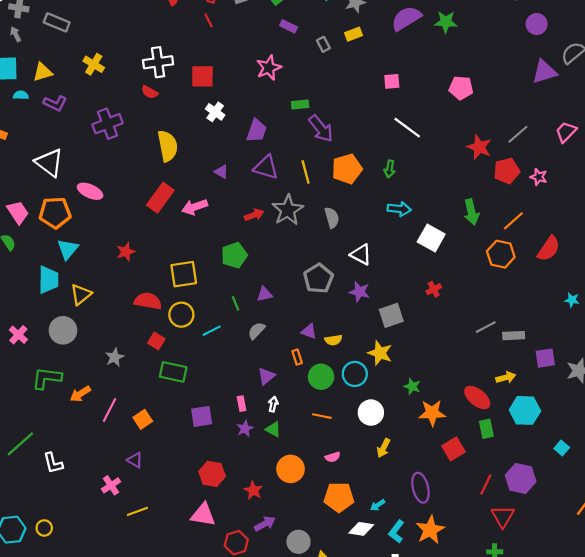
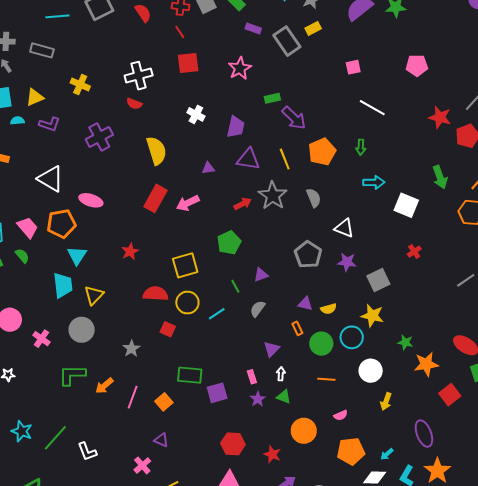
gray rectangle: (323, 44) -> (287, 41), size x2.0
red square: (202, 76) -> (188, 63), moved
purple triangle: (221, 172) -> (208, 168), turned -32
green rectangle: (173, 372) -> (190, 375), moved

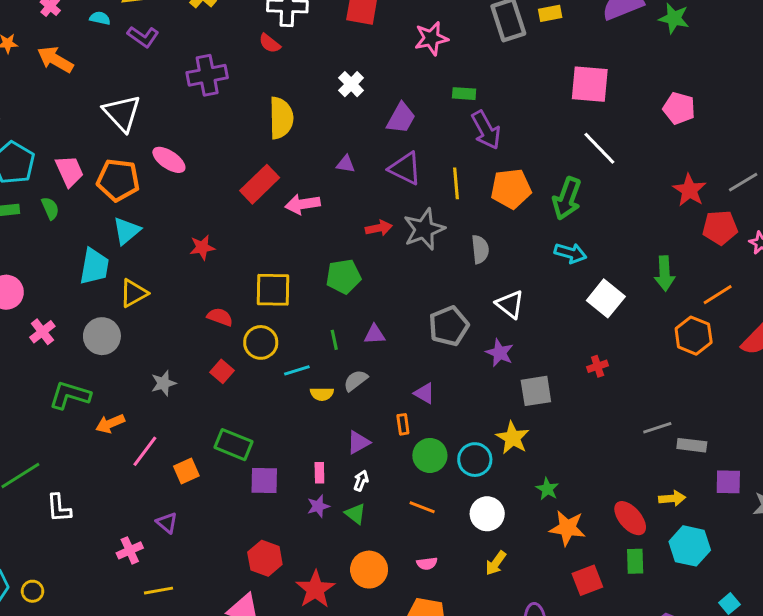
pink square: (353, 67) -> (590, 84), size x1.8
green arrow: (361, 147) -> (567, 198), size x1.8
red semicircle: (156, 294) -> (220, 317), size x0.7
yellow semicircle: (329, 309) -> (322, 394), moved
red star: (272, 454) -> (315, 589), size x1.5

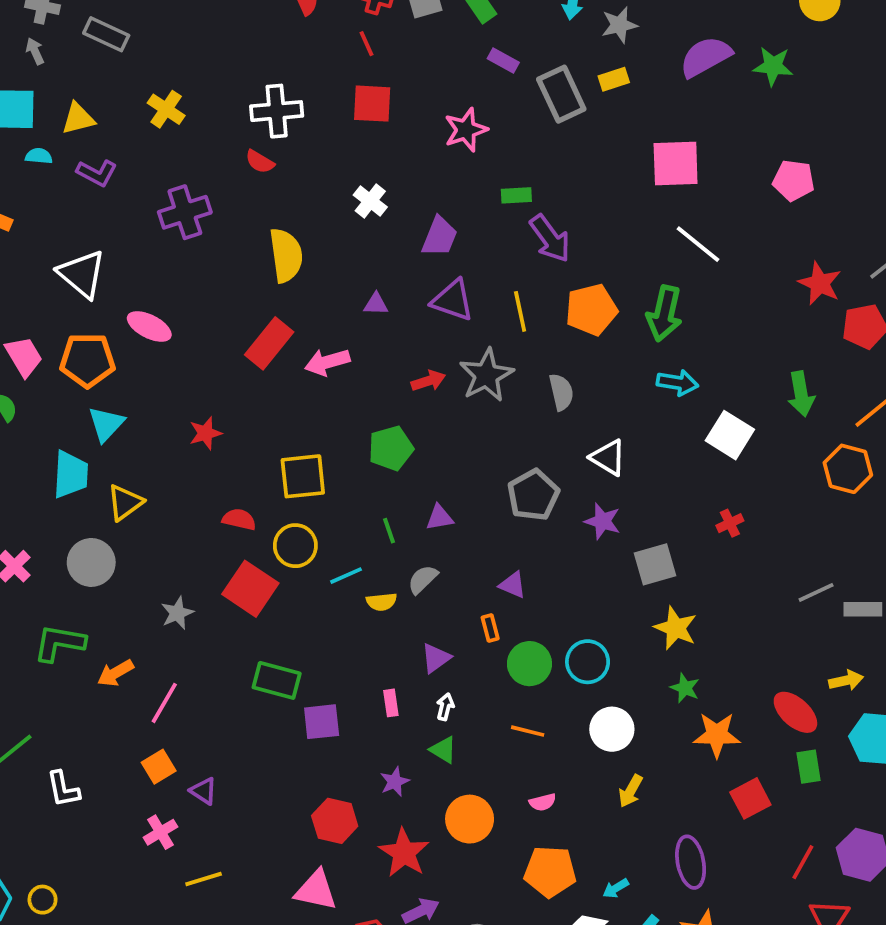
red square: (222, 371) -> (250, 589), size x1.8
yellow star: (513, 438) -> (676, 628), moved
orange square: (186, 471) -> (159, 767), moved
purple star: (318, 506) -> (395, 782), moved

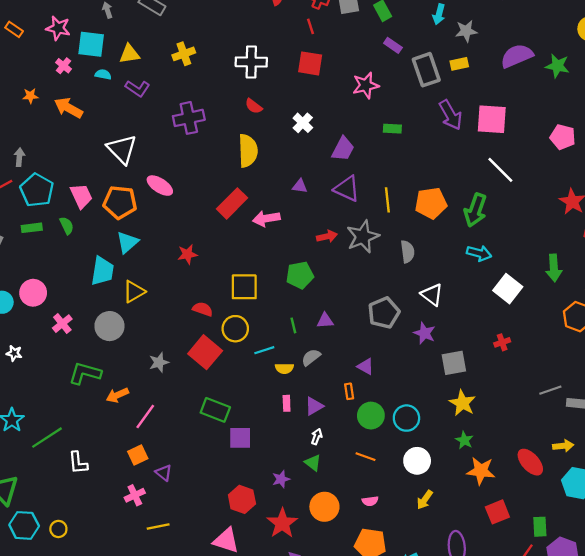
yellow cross: (166, 109) -> (184, 54), turned 30
red semicircle: (260, 162) -> (254, 106), moved
purple arrow: (550, 238) -> (451, 115), moved
pink rectangle: (391, 703) -> (287, 403), moved
green rectangle: (809, 767) -> (540, 527), moved

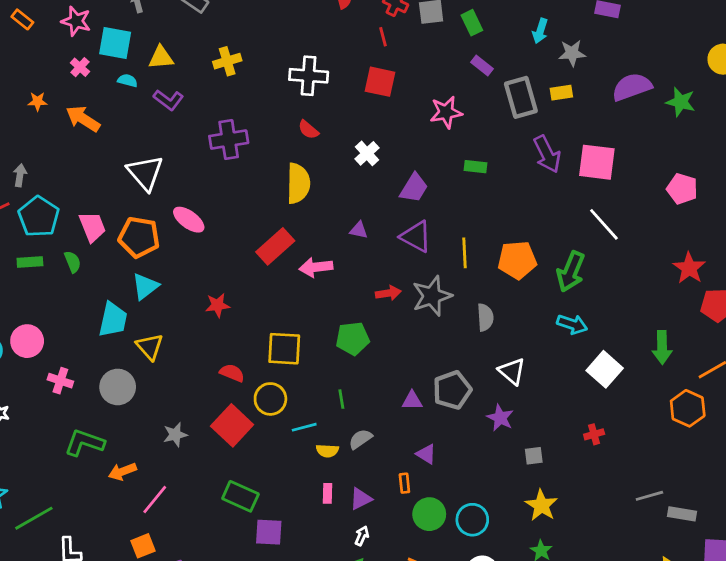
yellow triangle: (134, 292) -> (150, 347), turned -45
purple triangle: (325, 321) -> (412, 401), moved
pink cross: (62, 324) -> (60, 381), turned -36
gray square: (454, 363) -> (534, 456), size x0.6

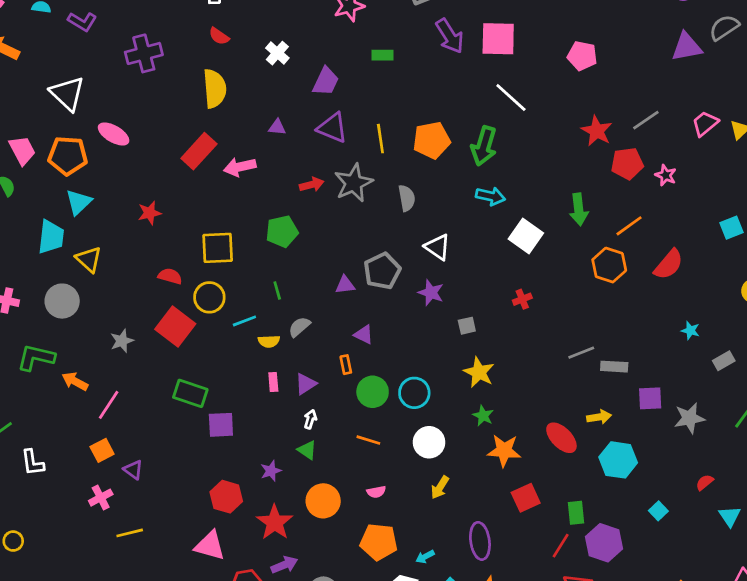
orange arrow: (122, 472) -> (75, 381), turned 55

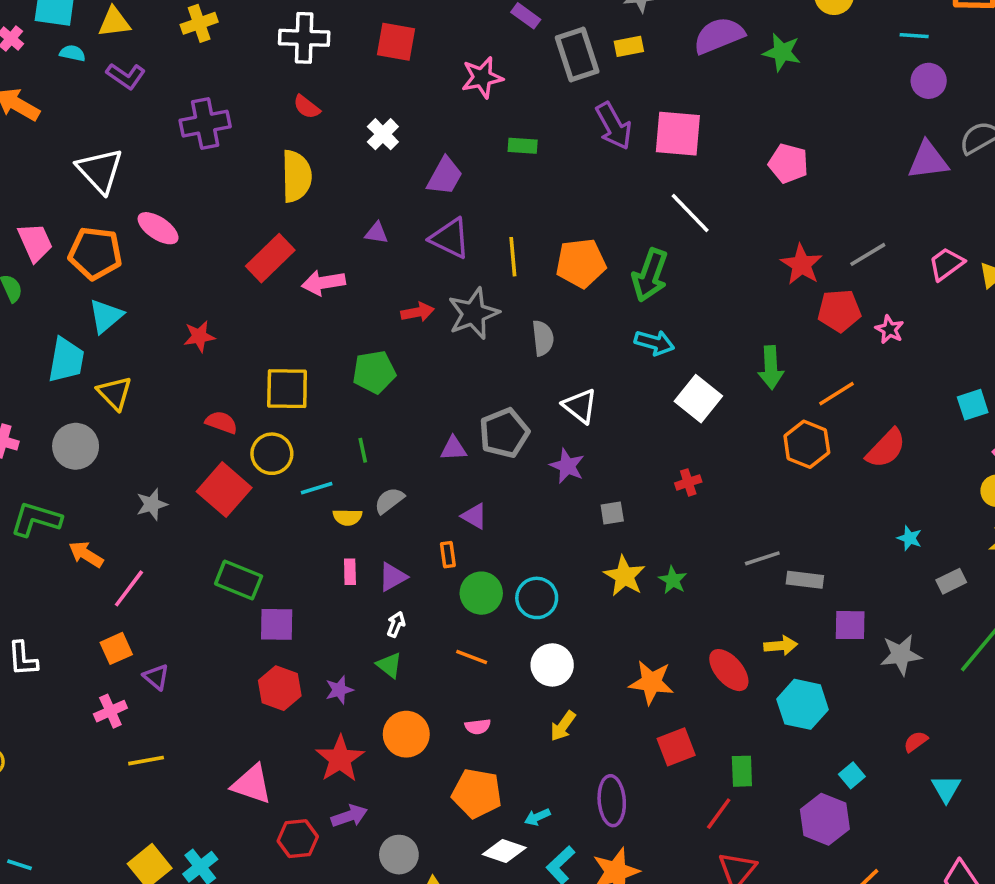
green star: (483, 416) -> (673, 580), moved
red hexagon: (226, 497) -> (280, 688), moved
purple hexagon: (604, 543) -> (825, 819), moved

